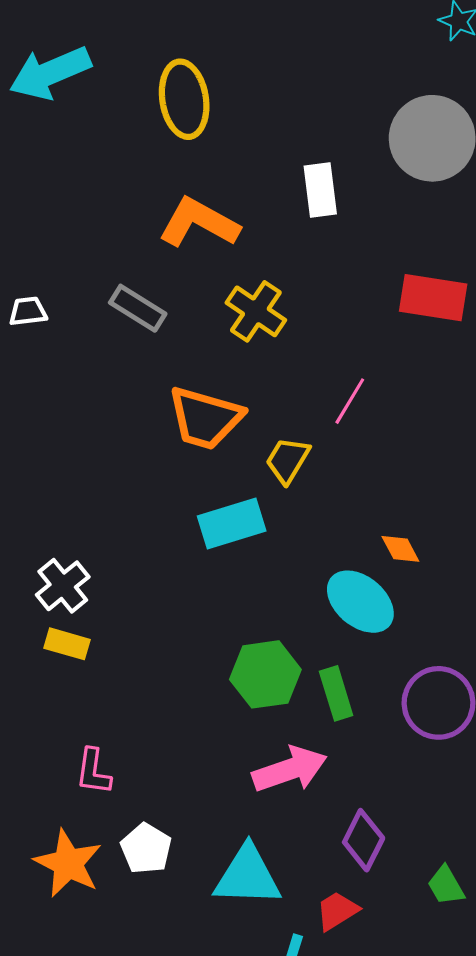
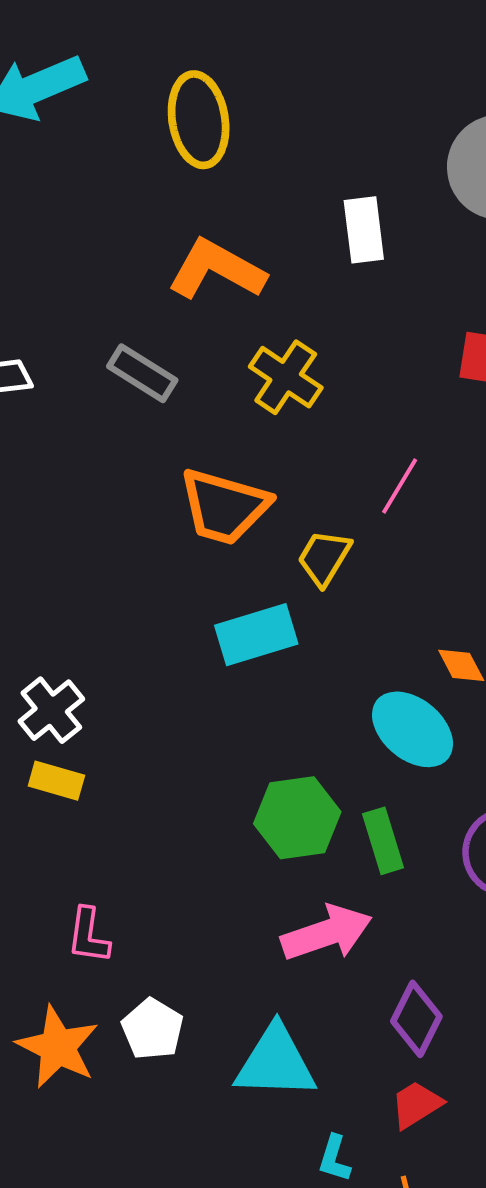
red trapezoid: (337, 911) -> (416, 1105), moved

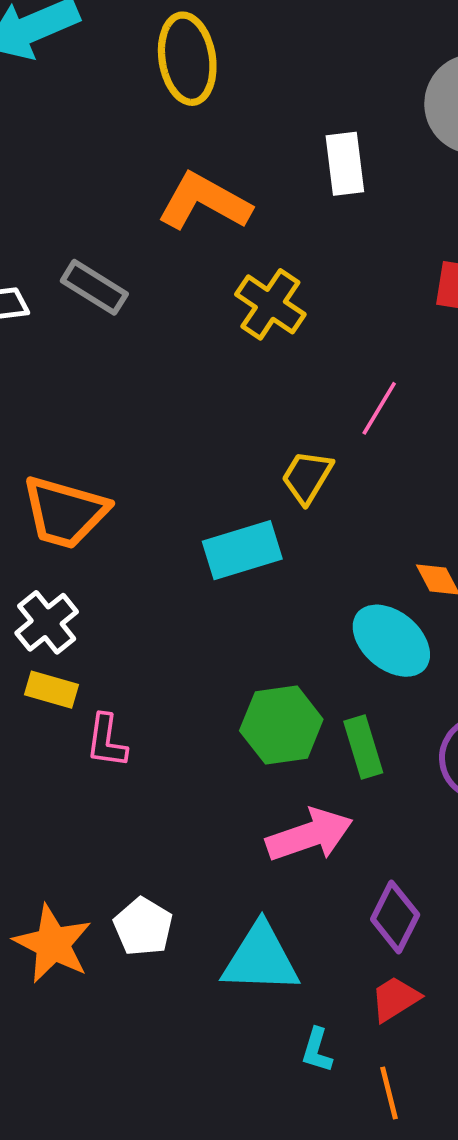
gray rectangle: (142, 373) -> (94, 287), moved
orange trapezoid: (224, 507) -> (65, 512), moved
pink L-shape: (88, 936) -> (107, 741), moved

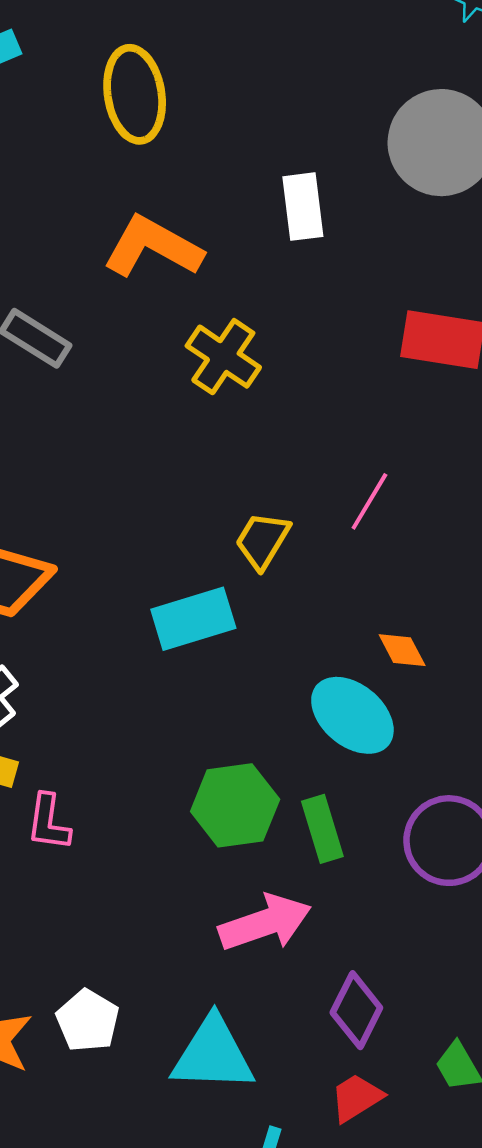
pink line: (379, 408) -> (369, 501), moved

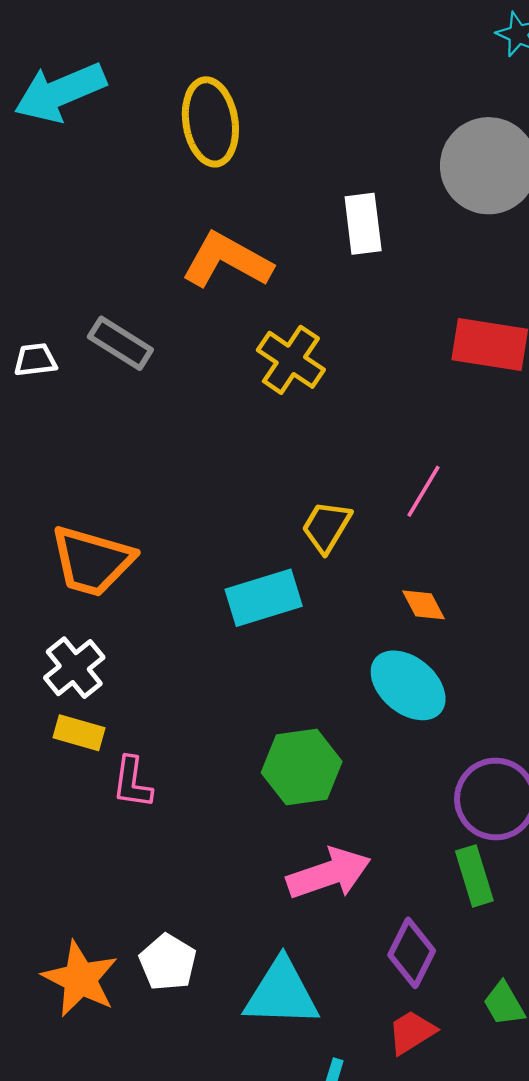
orange diamond: (402, 650) -> (423, 605), moved
green rectangle: (322, 829) -> (474, 876), moved

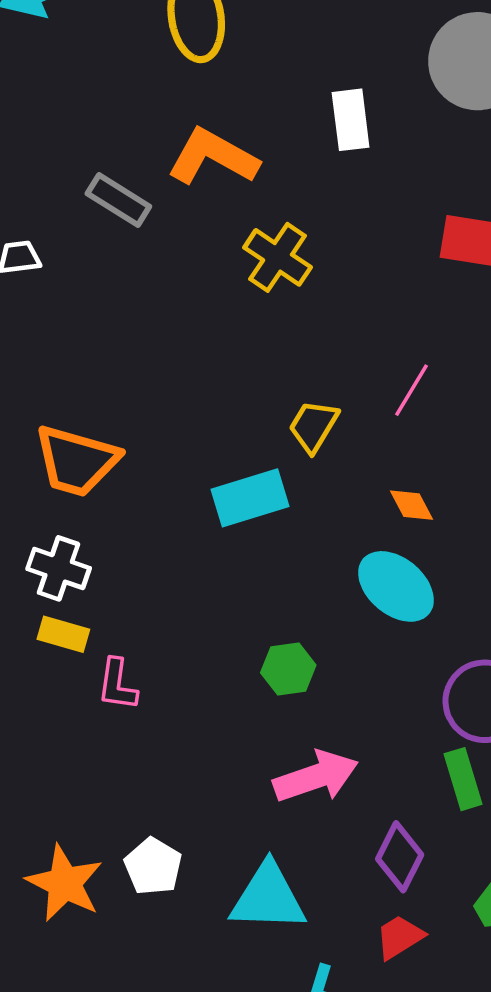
gray rectangle: (120, 343) -> (118, 200), moved
white cross: (74, 668) -> (59, 568), turned -32
green hexagon: (302, 767) -> (288, 669), size x0.7

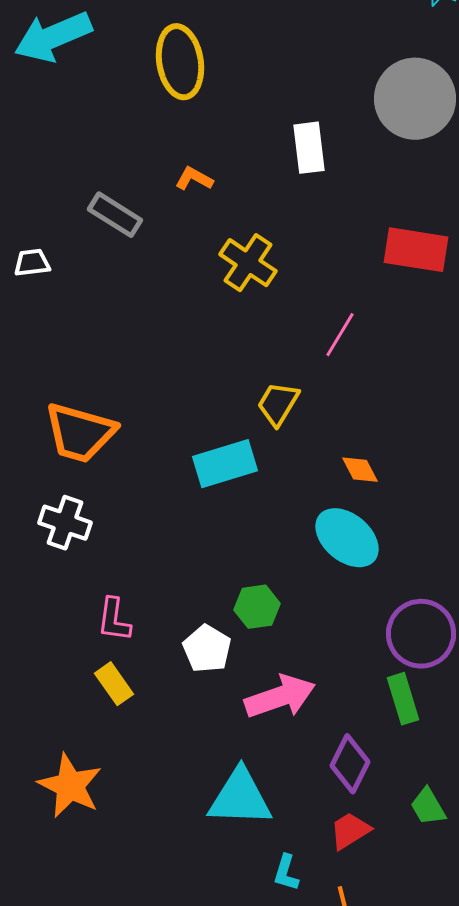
orange L-shape: (213, 157) -> (194, 179), size x0.5
pink line: (412, 390) -> (340, 335), moved
yellow rectangle: (63, 634) -> (114, 684), moved, turned 39
white pentagon: (153, 866) -> (207, 649), moved

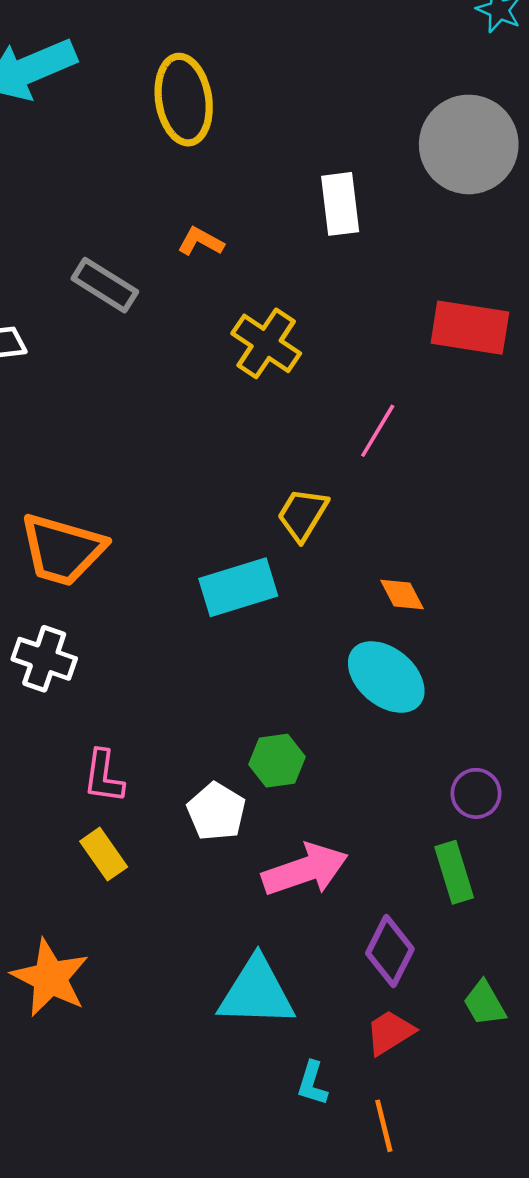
purple circle: (421, 634) -> (476, 793), size x0.6

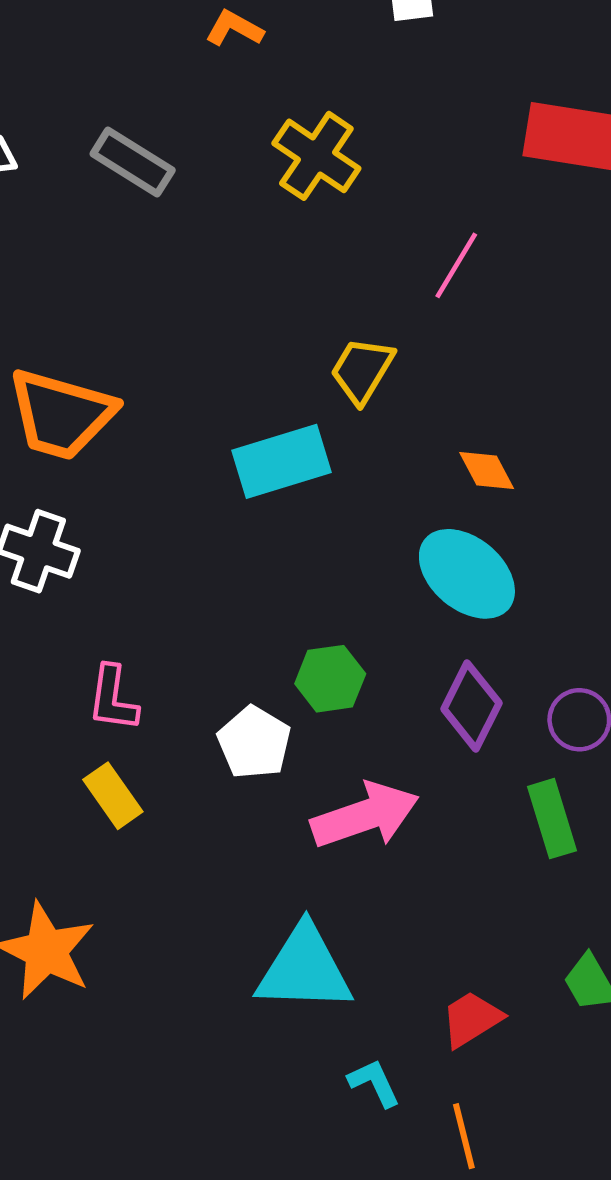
gray rectangle: (105, 285) -> (133, 162), moved
purple diamond: (390, 951) -> (471, 706), moved
cyan L-shape: (312, 1083) -> (374, 1083), turned 138

